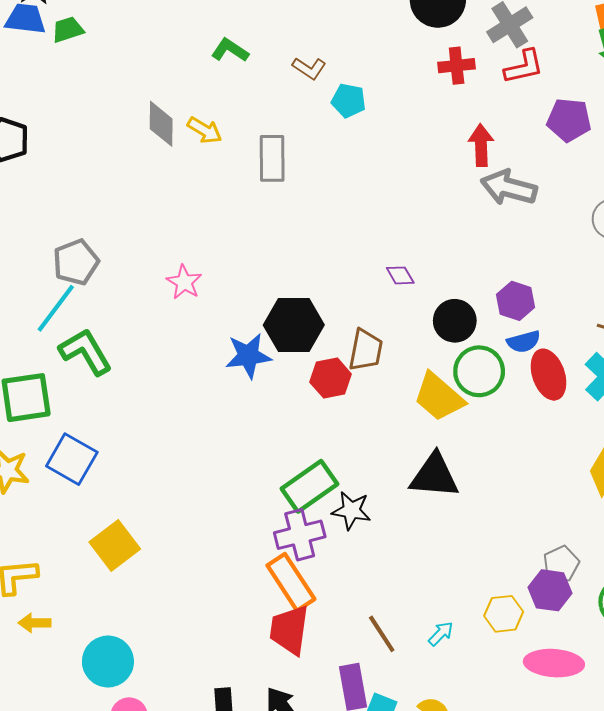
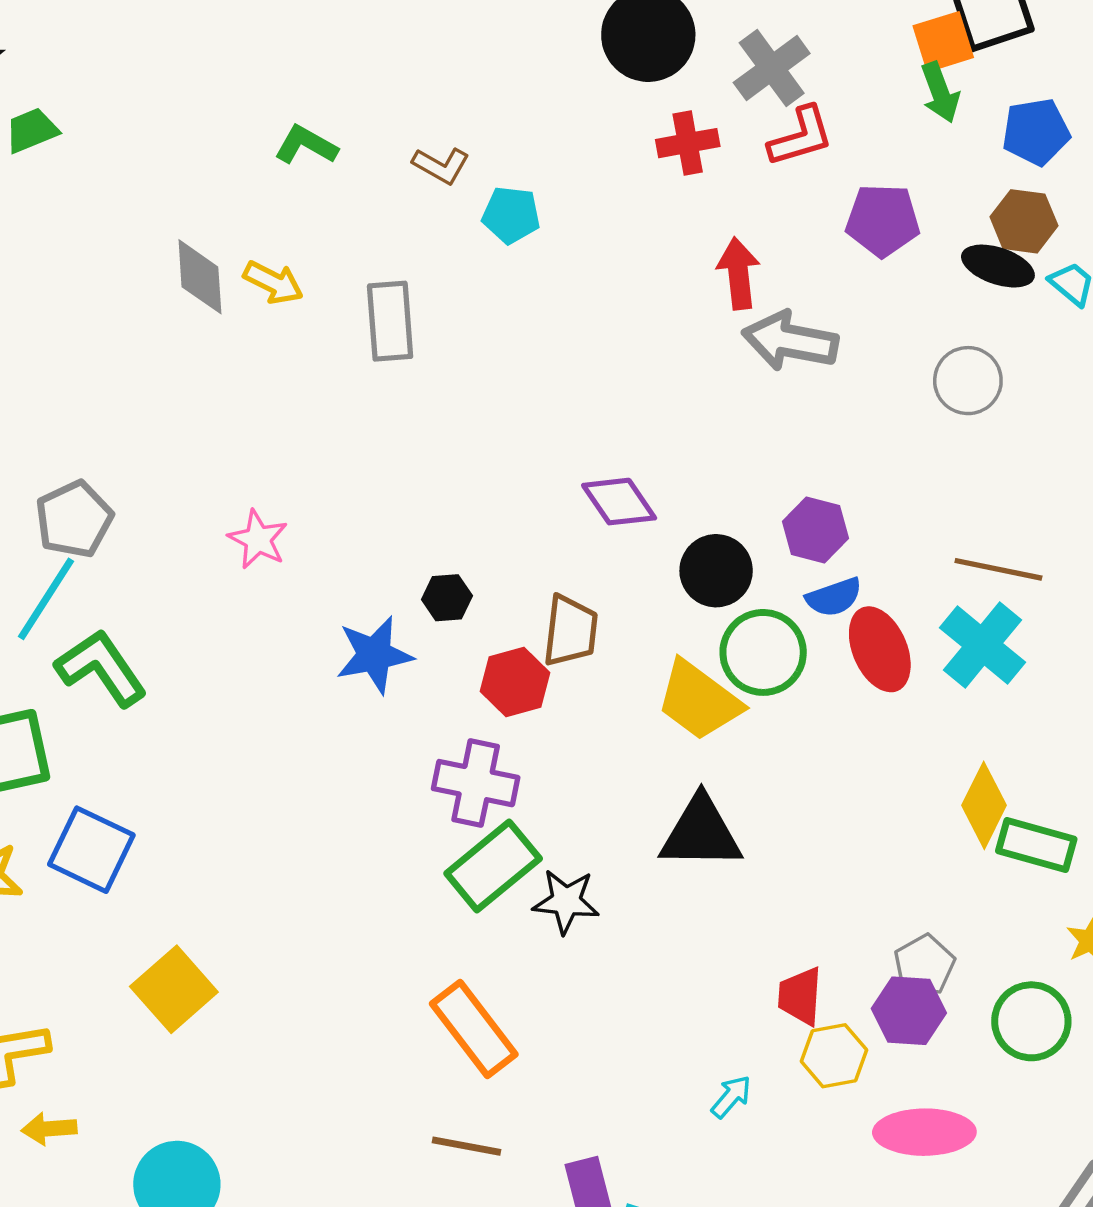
purple diamond: (400, 275) -> (619, 502), size x1.5
black hexagon: (294, 325) -> (447, 598), size x0.5
purple cross: (300, 535) -> (476, 783), moved, turned 30
red trapezoid: (289, 630) -> (800, 996), moved, size x0.7
brown line: (382, 634) -> (466, 1146), moved, turned -42

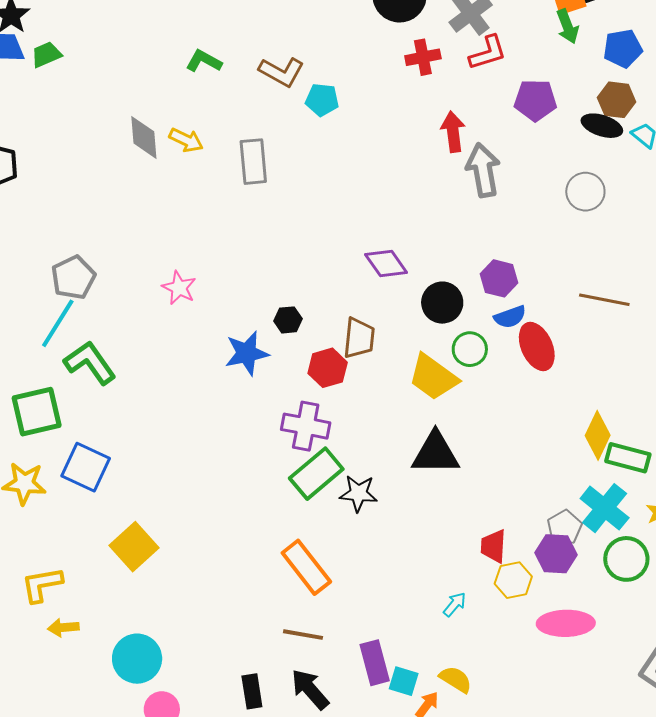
brown L-shape: (441, 166) -> (282, 72), size x1.4
gray arrow: (790, 341) -> (483, 170), turned 70
cyan cross: (982, 645) -> (605, 508), moved
green circle: (763, 652) -> (470, 349), size x0.7

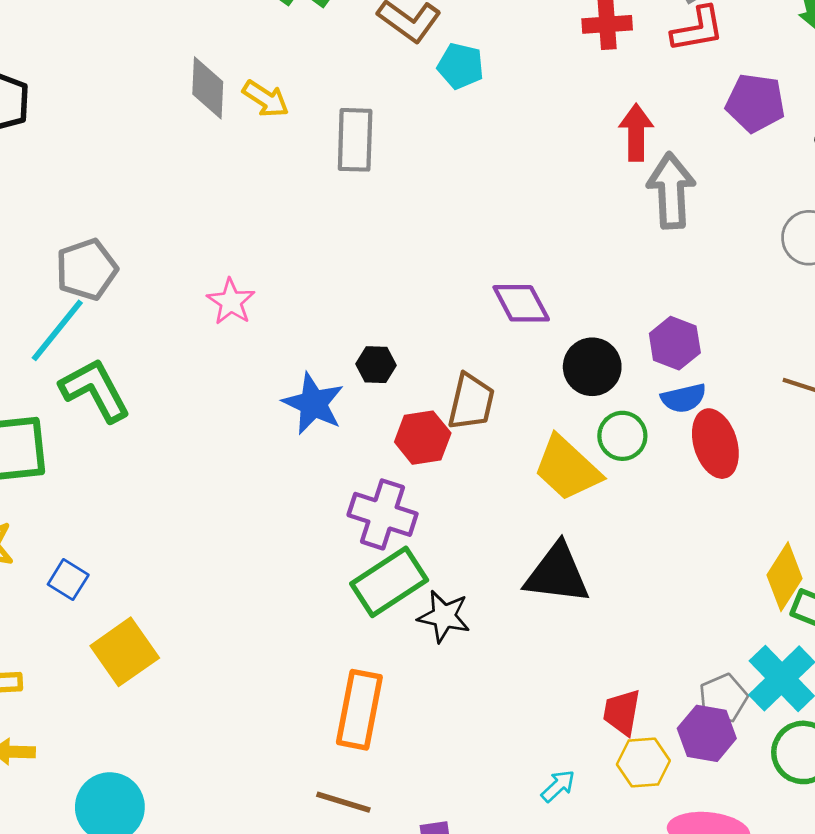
blue star: (247, 353) -> (313, 404), turned 30
blue square: (86, 467) -> (68, 580), moved, size x0.6
orange rectangle: (306, 567) -> (359, 710), turned 42

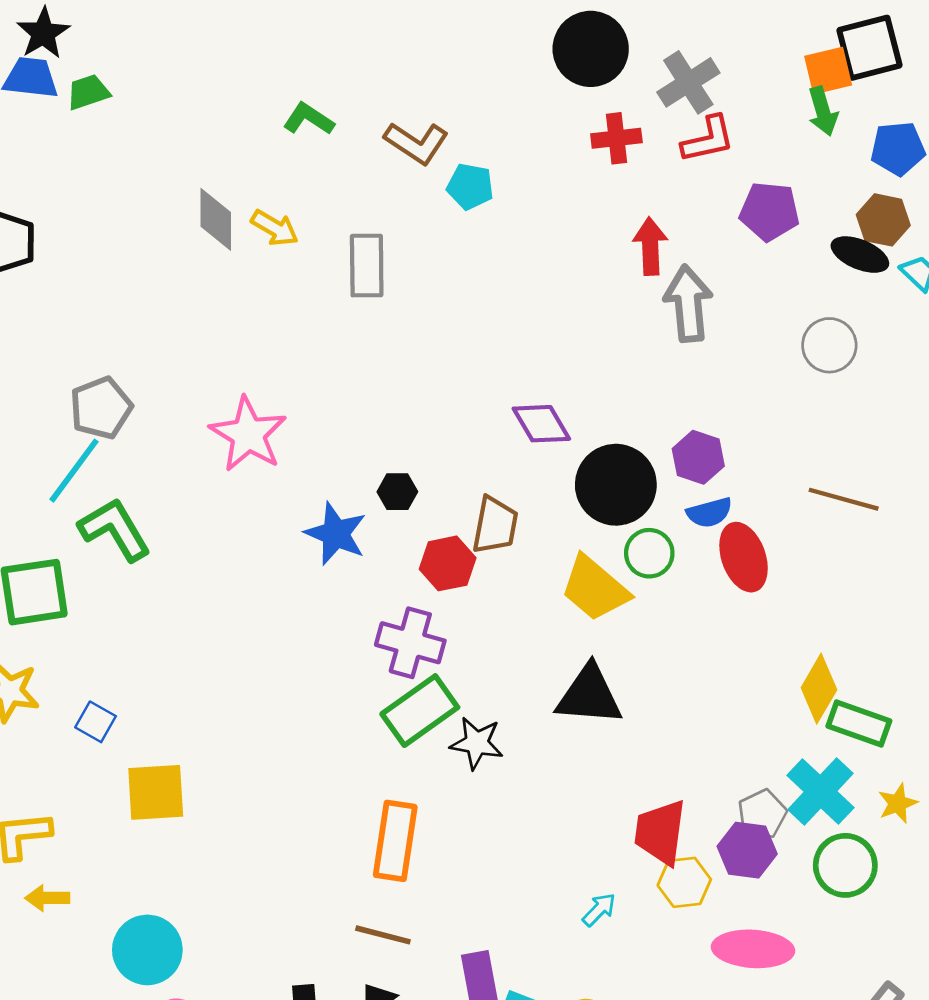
pink star: (231, 302) -> (248, 434), size x1.6
black circle: (592, 367) -> (616, 485), size x1.4
yellow square: (125, 652) -> (156, 792), turned 34
red trapezoid: (622, 712) -> (660, 832), size x1.4

